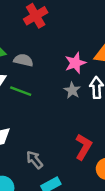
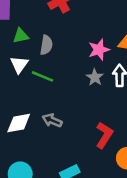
gray semicircle: (23, 60) -> (46, 45), turned 84
gray arrow: (35, 160) -> (52, 120), moved, turned -30

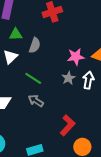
green line: (43, 76) -> (33, 78), moved
gray arrow: (52, 120) -> (36, 101), moved

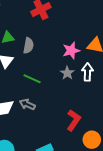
gray arrow: (36, 101) -> (27, 104), moved

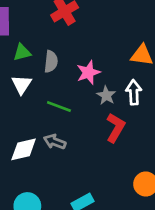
pink star: (71, 51) -> (88, 73), moved
red L-shape: (74, 120) -> (116, 128), moved

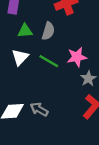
gray semicircle: (51, 62) -> (48, 31), moved
green line: (59, 106) -> (49, 61), moved

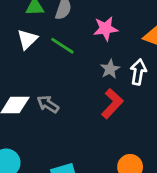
pink star: (77, 57) -> (106, 29), moved

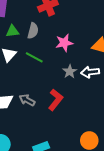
white arrow: (138, 72) -> (90, 72), turned -102
red L-shape: (112, 104) -> (56, 100), moved

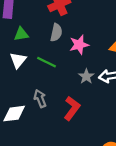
gray semicircle: (33, 31) -> (56, 33), moved
gray arrow: (27, 100) -> (40, 98), moved, turned 42

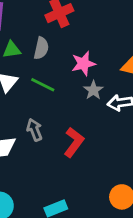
gray semicircle: (56, 33) -> (41, 48), moved
gray star: (86, 76) -> (93, 90), moved

